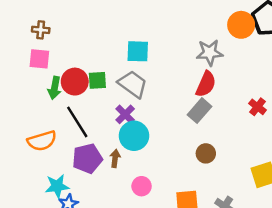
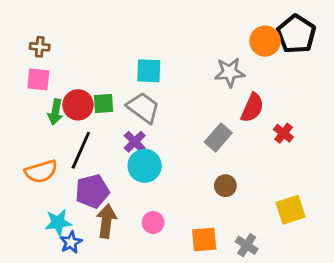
red semicircle: (206, 84) -> (252, 108), moved
black line: (77, 122) -> (81, 150), turned 56
brown arrow: (115, 158) -> (106, 221), moved, size x1.6

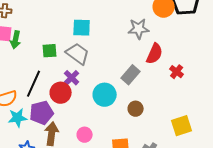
red circle: (78, 105) -> (61, 93), moved
green arrow: (55, 112) -> (16, 40), moved
cyan circle: (145, 166) -> (105, 95), moved
cyan star: (58, 222) -> (18, 118), moved

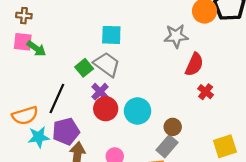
green arrow: (16, 40) -> (36, 49), turned -66
green square: (50, 51) -> (84, 68), moved, turned -35
red cross: (177, 72) -> (206, 92), moved
gray rectangle: (131, 75) -> (167, 146), moved
red circle: (61, 93) -> (106, 109), moved

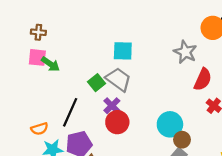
gray star: (176, 36) -> (185, 52), turned 30
cyan circle: (137, 111) -> (170, 124), moved
orange semicircle: (25, 116) -> (39, 129), size x0.7

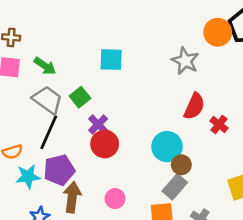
green arrow: (50, 64) -> (45, 66), moved
gray trapezoid: (118, 79) -> (47, 100), moved
red semicircle: (203, 79) -> (194, 106), moved

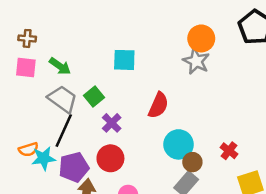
orange circle: (218, 32) -> (201, 38), moved
red semicircle: (194, 106) -> (158, 105), moved
red cross: (219, 124) -> (229, 151), moved
red circle: (105, 144) -> (110, 158), moved
cyan star: (28, 176) -> (44, 158), moved

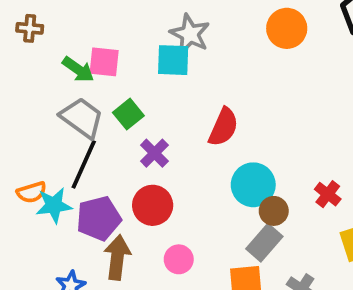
gray star: (196, 61) -> (190, 34), moved
pink square: (26, 67) -> (104, 62), moved

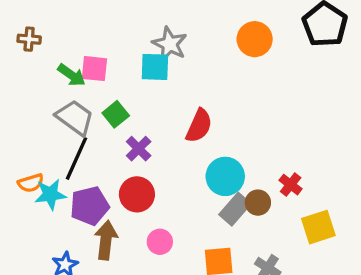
brown circle: (274, 211) -> (258, 203), moved
gray rectangle: (264, 243) -> (235, 209), moved

